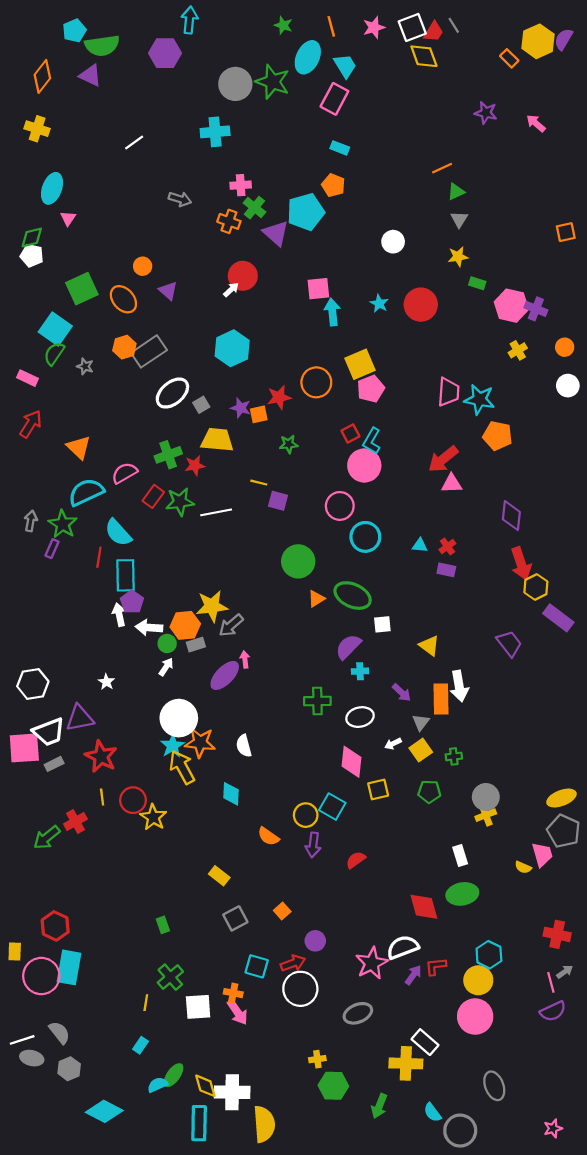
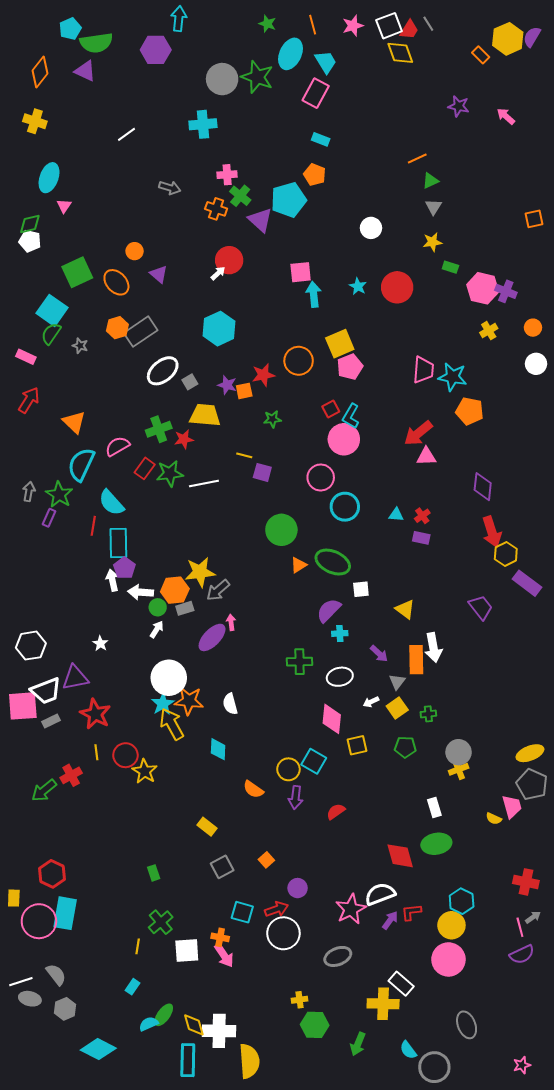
cyan semicircle: (86, 492) -> (81, 464), turned -40

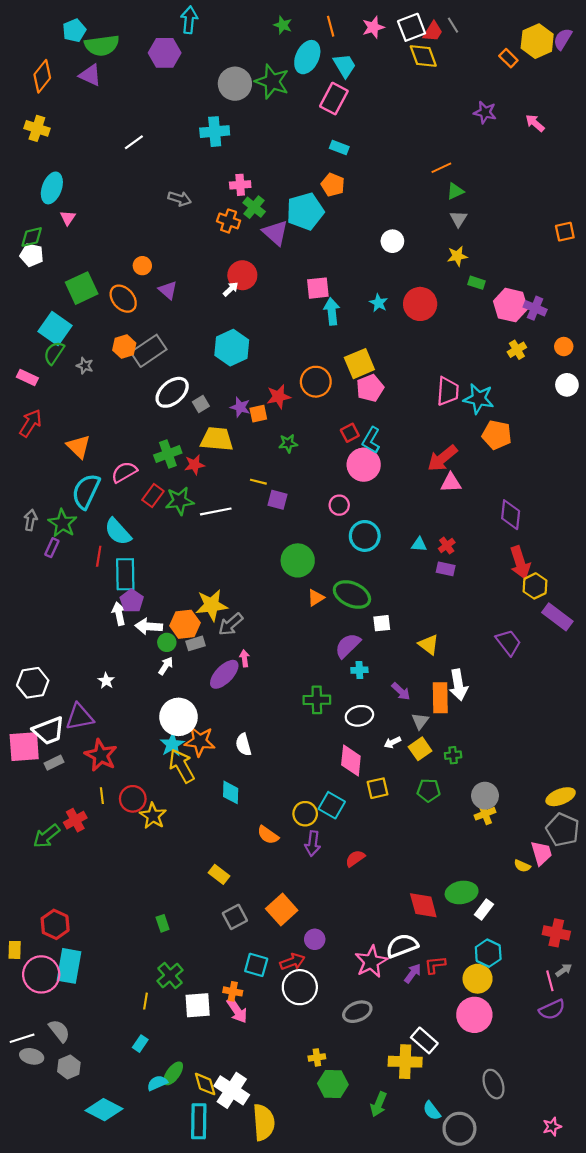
pink circle: (321, 477) -> (339, 505), size x0.7
white rectangle: (434, 808) -> (484, 909), moved, turned 54
orange square: (266, 860) -> (282, 909), size x1.8
white cross: (219, 1031) -> (232, 1090), turned 32

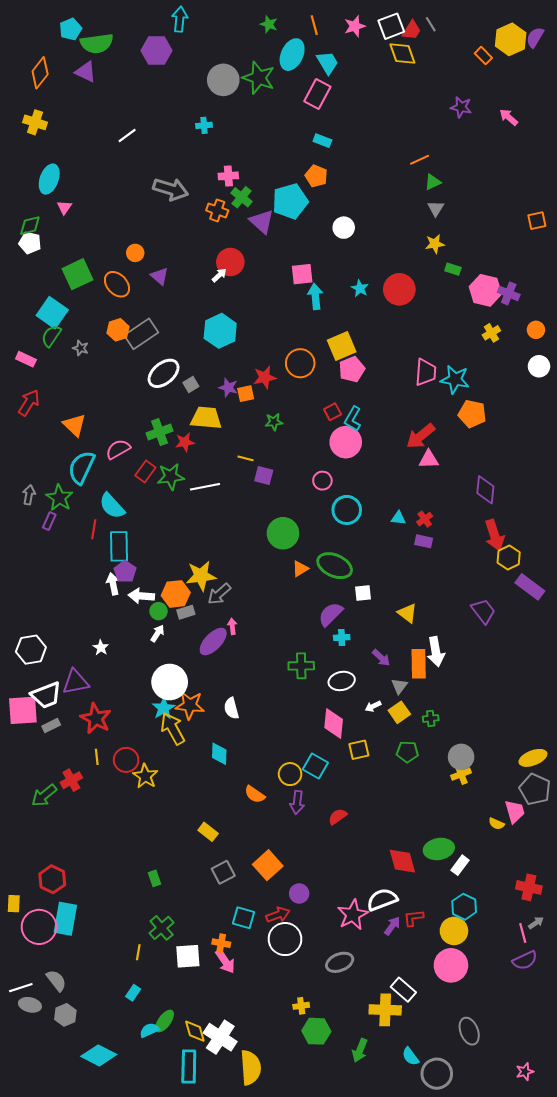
cyan cross: (215, 132) -> (204, 125), size x0.6
gray arrow: (180, 199) -> (171, 189), size x1.6
white circle: (392, 241) -> (344, 228), moved

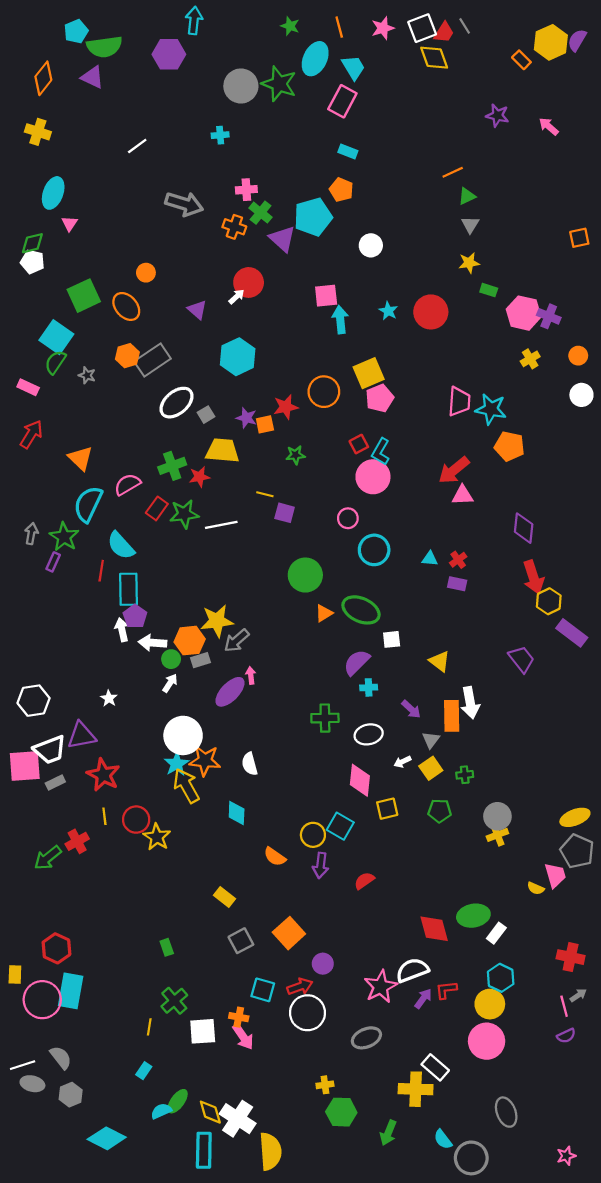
purple triangle: (159, 276) -> (197, 310), moved
purple semicircle: (525, 960) -> (566, 1036), size x0.7

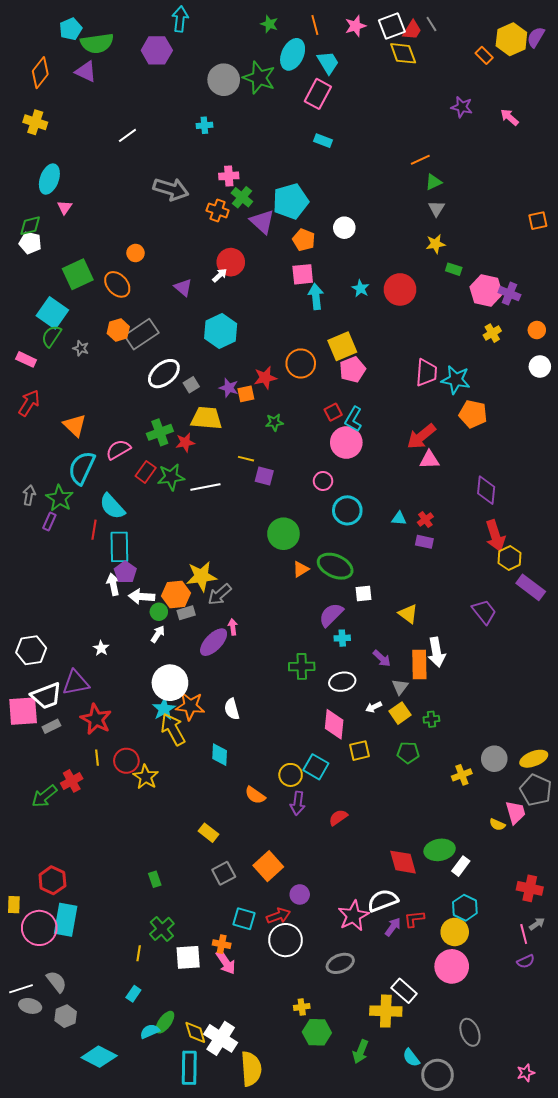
orange pentagon: (341, 190) -> (304, 240), moved
gray circle: (497, 816) -> (494, 759), moved

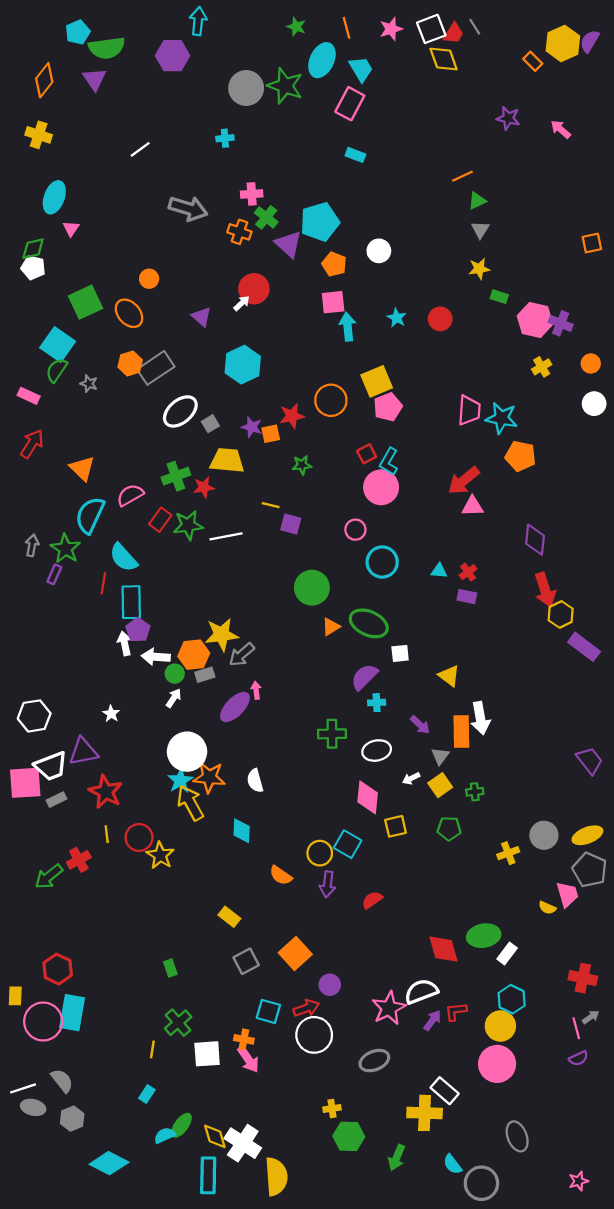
purple triangle: (86, 72) -> (94, 79), turned 30
red circle: (400, 289) -> (440, 319), size x0.7
purple trapezoid: (484, 612) -> (590, 761), moved

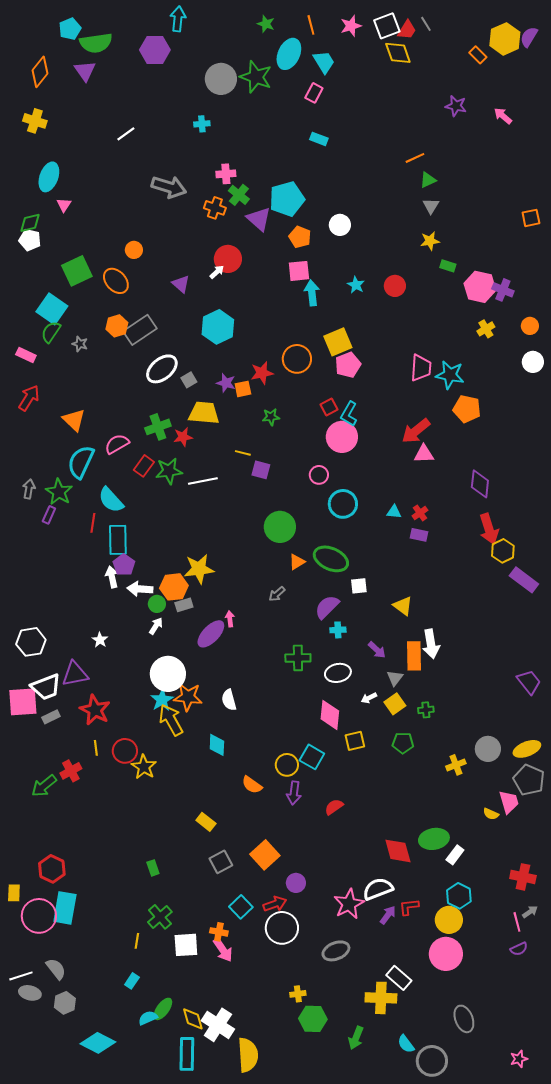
pink rectangle: (350, 104) -> (314, 93), size x0.7
gray arrow: (242, 655) -> (277, 594), moved, size x0.7
cyan square: (268, 1011) -> (241, 907), turned 30

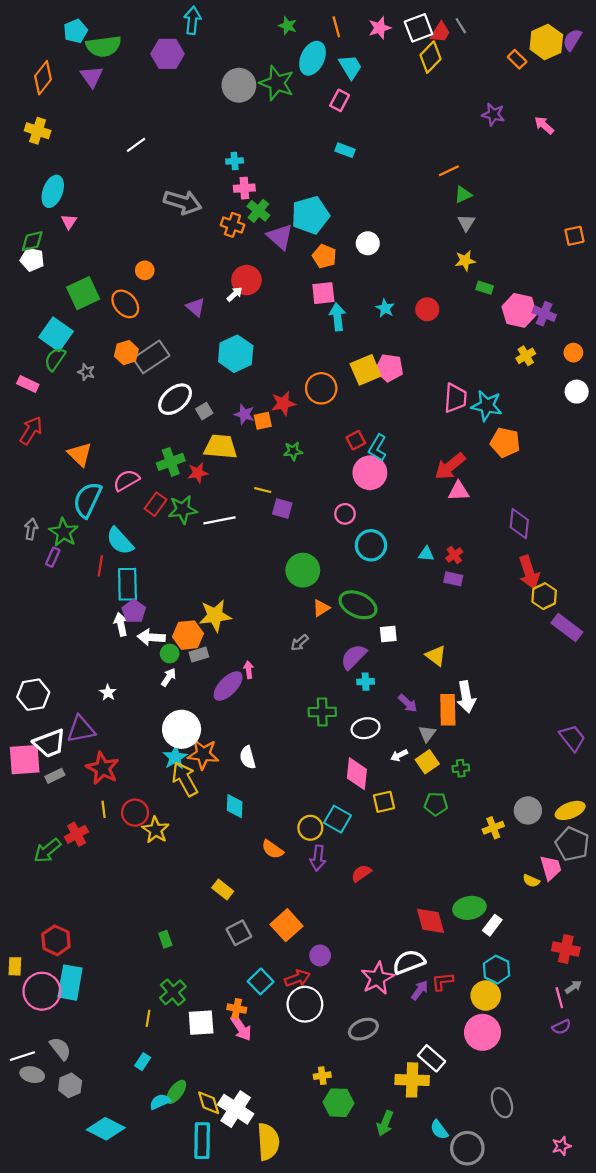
yellow diamond: (398, 53) -> (430, 57), turned 64
cyan cross: (202, 124) -> (235, 161), moved
pink pentagon: (348, 365) -> (389, 368), moved, turned 30

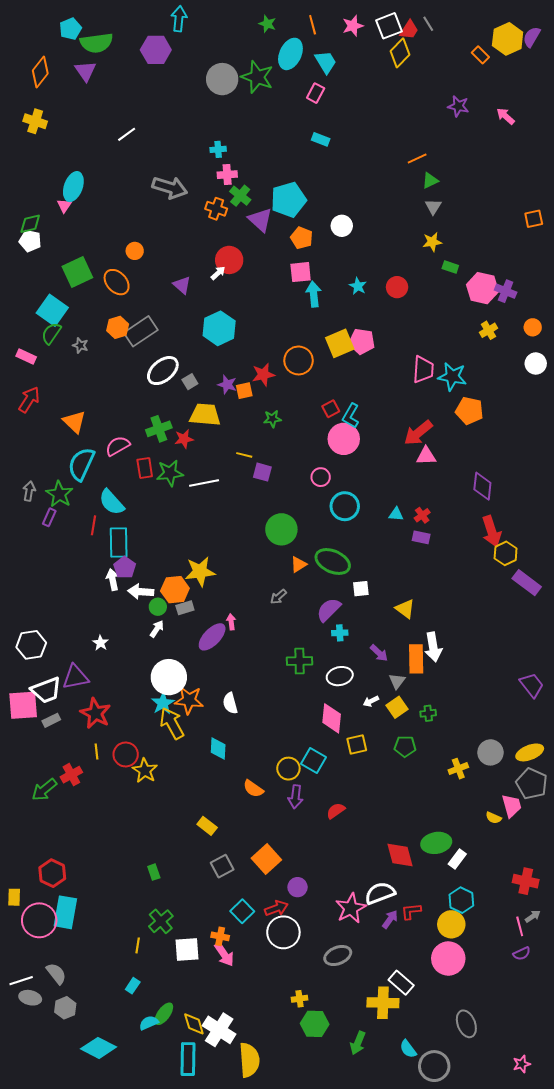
cyan ellipse: (53, 191) -> (73, 187), moved
red rectangle: (156, 504) -> (145, 468), turned -45

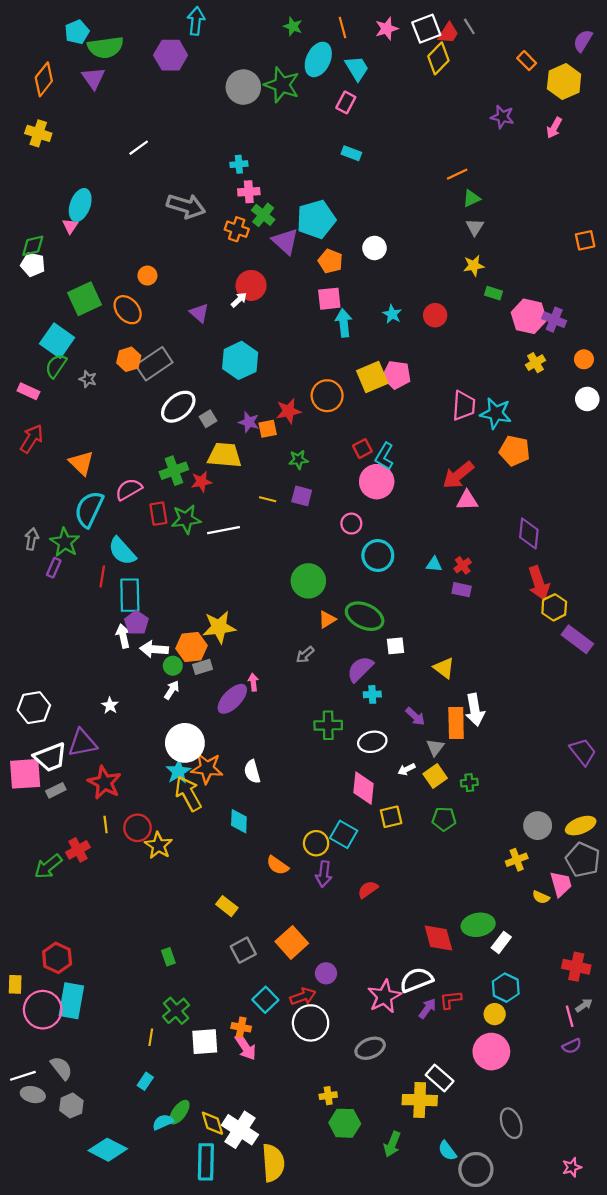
yellow hexagon: (508, 39) -> (564, 82), moved
pink arrow: (506, 116) -> (554, 128), turned -102
purple square: (262, 472) -> (302, 496), moved
yellow cross: (458, 769) -> (517, 860), moved
yellow circle: (451, 924) -> (495, 1014), size x0.7

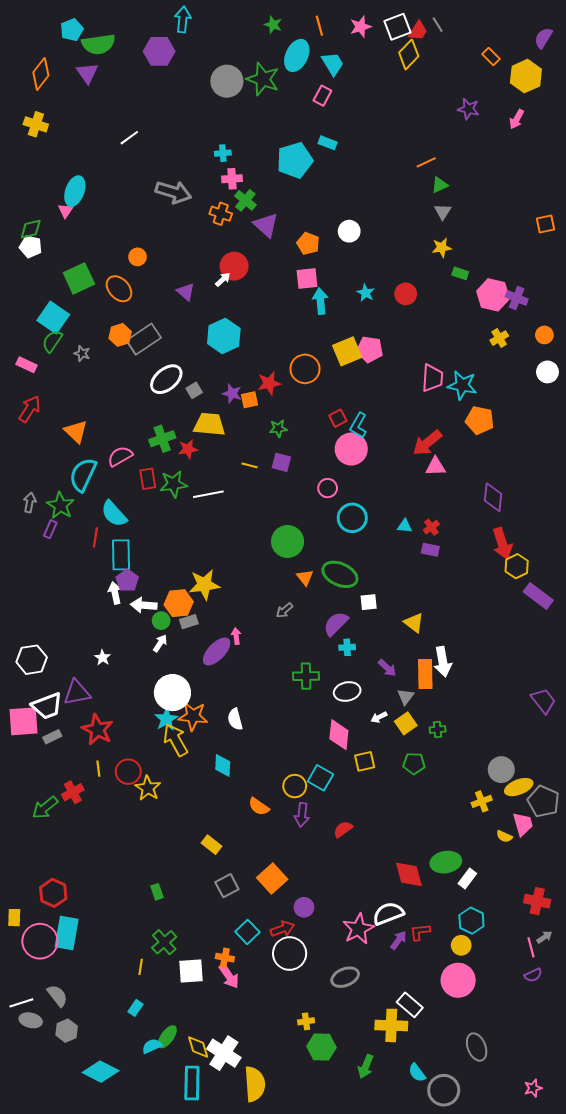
cyan pentagon: (316, 219) -> (295, 160), moved
orange triangle: (327, 619) -> (305, 577), turned -36
yellow ellipse: (581, 826) -> (519, 787), moved

